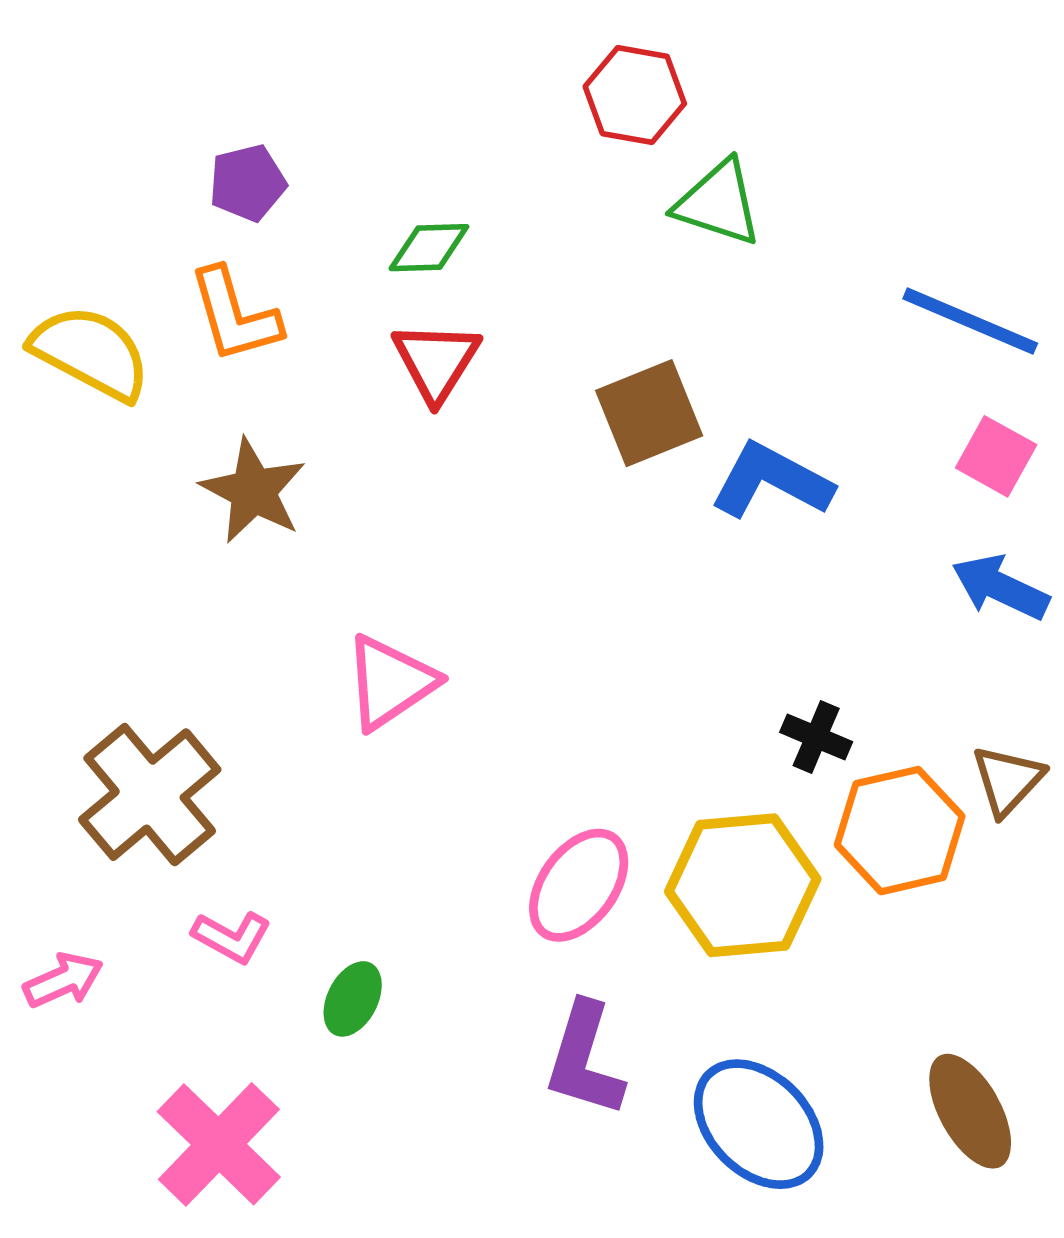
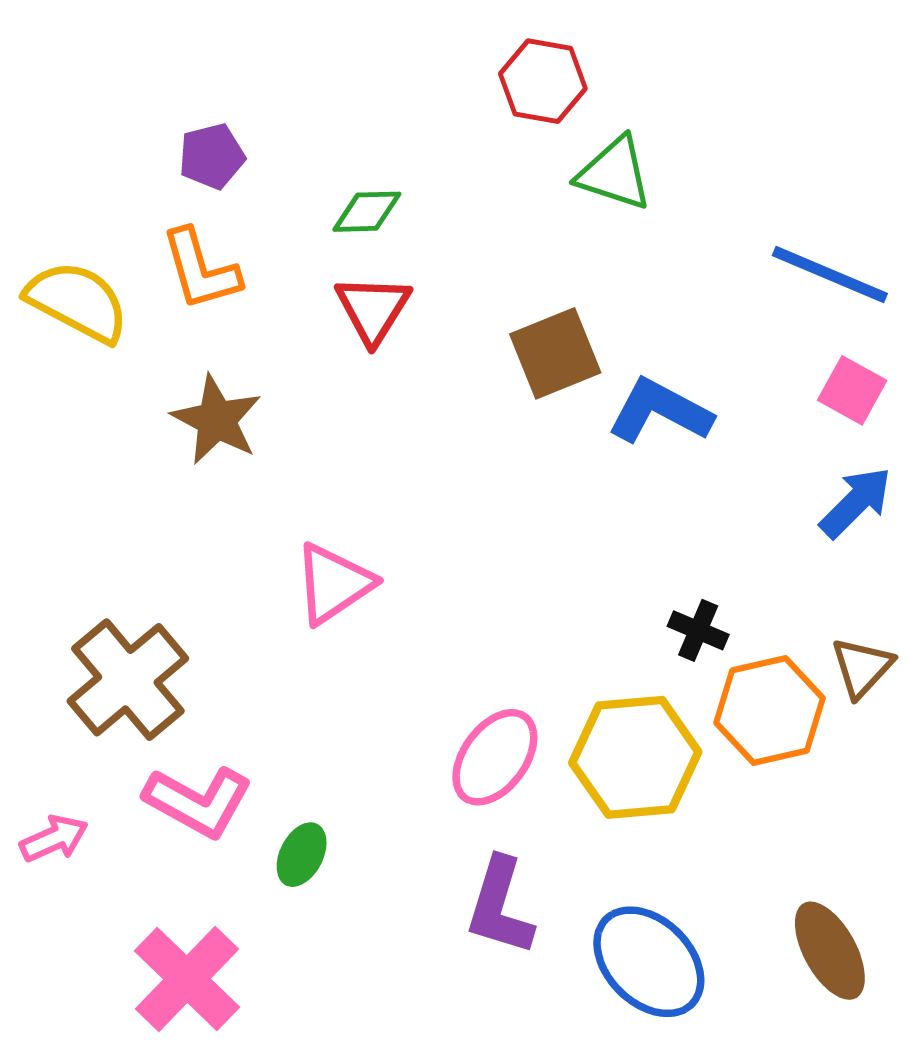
blue arrow: (1000, 587) -> (856, 502), turned 110
pink L-shape: (232, 937) -> (198, 802), size x1.6

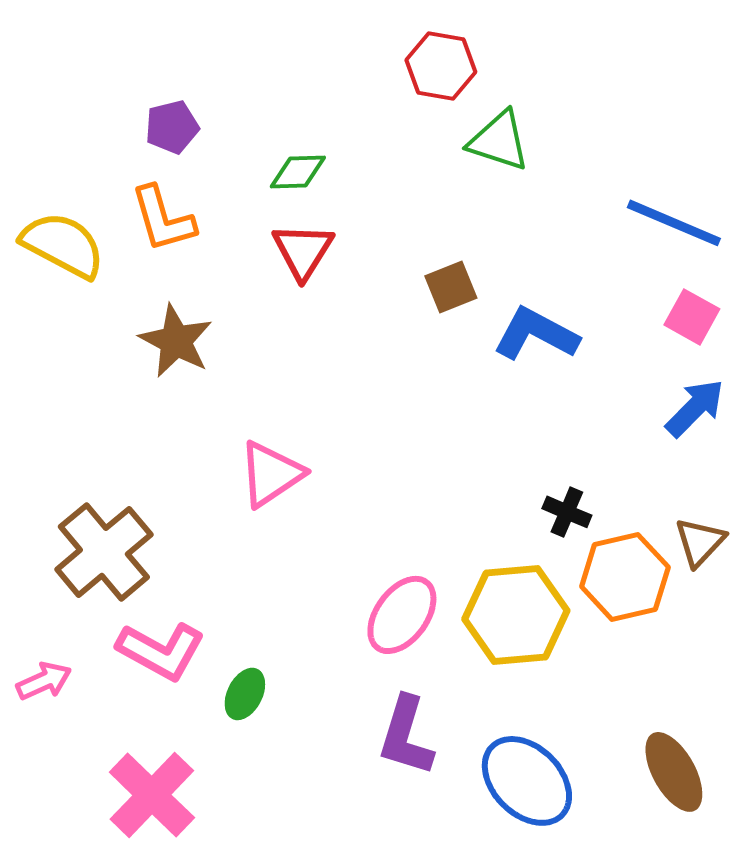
brown square: (555, 353) -> (451, 287), size x0.7

